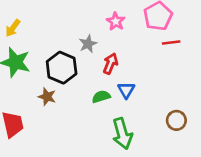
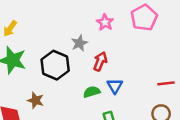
red line: (171, 43) -> (166, 83), moved
brown star: (47, 97) -> (36, 100), moved

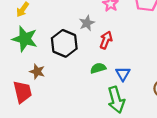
blue triangle: (115, 86) -> (123, 74), moved
brown star: (36, 100) -> (37, 72), moved

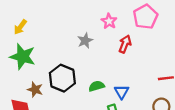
red arrow: (106, 40) -> (125, 44), moved
black hexagon: (64, 43) -> (62, 78), moved

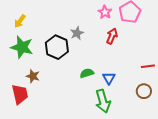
pink star: (109, 21) -> (105, 12), moved
black hexagon: (62, 78) -> (57, 47), moved

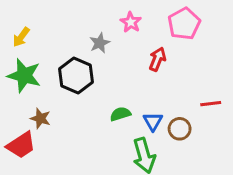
pink star: (105, 12) -> (131, 22), moved
gray star: (77, 33) -> (100, 43), moved
brown circle: (144, 91) -> (180, 129), moved
red trapezoid: (20, 94) -> (21, 145), turned 70

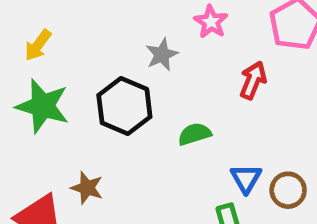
green semicircle: (120, 114) -> (195, 134), moved
brown star: (40, 118) -> (87, 188), moved

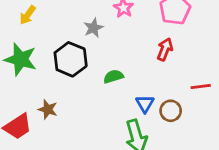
yellow arrow: (38, 45) -> (28, 15), moved
red arrow: (253, 80) -> (165, 49), moved

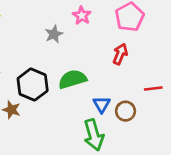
black hexagon: (71, 59) -> (33, 85), moved
green semicircle: (113, 76) -> (72, 79), size x1.5

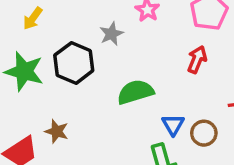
black hexagon: (33, 85) -> (74, 63), moved

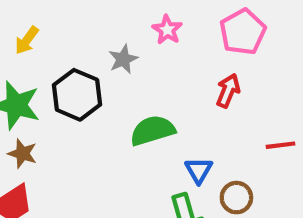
brown star: (57, 131) -> (22, 154), moved
brown circle: (204, 133) -> (236, 198), moved

